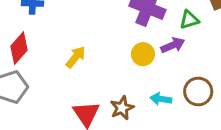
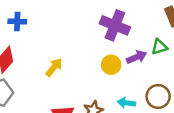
green triangle: (189, 20) -> (159, 47), moved

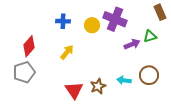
blue cross: (17, 22) -> (63, 21), moved
yellow circle: (111, 65) -> (92, 25), moved

